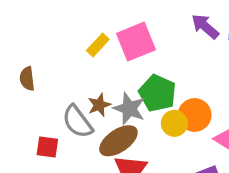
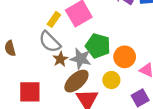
gray semicircle: (77, 122) -> (50, 42), moved
yellow circle: (174, 123) -> (111, 80), moved
red square: (47, 147) -> (30, 92), size x1.5

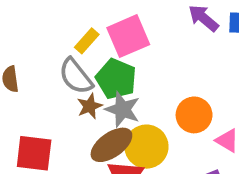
green pentagon: (98, 46) -> (116, 79), moved
yellow circle: (111, 80) -> (146, 147), moved, size x1.5

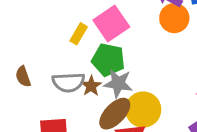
gray semicircle: (76, 76) -> (68, 82), moved, turned -44
orange circle: (194, 115) -> (174, 18), moved

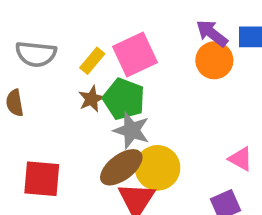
gray semicircle: (68, 82) -> (36, 54), moved
brown star: (91, 86) -> (91, 99), moved

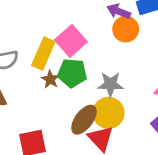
yellow rectangle: (92, 61) -> (43, 54), size x1.6
gray star: (131, 130) -> (110, 84), moved

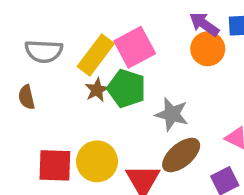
yellow circle: (108, 113) -> (97, 161), moved
brown ellipse: (84, 120) -> (181, 155), moved

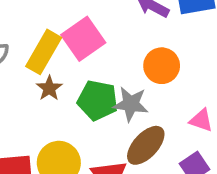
orange circle: (208, 49) -> (162, 66), moved
green pentagon: (127, 88) -> (98, 100), moved

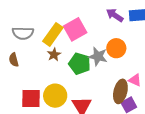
gray star: (131, 104) -> (98, 56), moved
brown ellipse: (146, 145) -> (120, 91), moved, turned -35

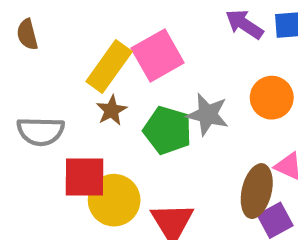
gray semicircle: (23, 33) -> (41, 131), moved
orange circle: (116, 48) -> (272, 98), moved
brown semicircle: (14, 60) -> (27, 34), moved
red square: (31, 99) -> (84, 177), moved

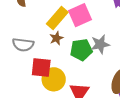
gray star: (208, 115) -> (100, 44), turned -30
green pentagon: (167, 130) -> (81, 50), turned -30

